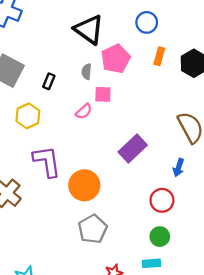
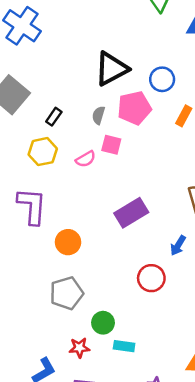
blue circle: (147, 22) -> (162, 79), moved
black triangle: (89, 30) -> (112, 69), turned 44
yellow hexagon: (28, 116) -> (43, 152), moved
orange circle: (84, 185) -> (68, 242), size x0.7
green circle: (160, 237) -> (103, 323), moved

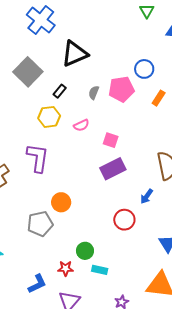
black triangle: (112, 69) -> (75, 54), moved
pink square: (111, 145) -> (111, 140), moved
orange circle: (68, 242) -> (61, 202), moved
gray pentagon: (67, 293) -> (40, 224), moved

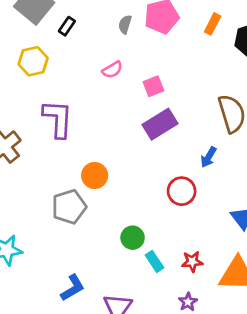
black rectangle: (60, 91) -> (67, 26), moved
yellow hexagon: (49, 117) -> (33, 61), moved
pink square: (111, 140) -> (153, 86), turned -35
red star: (66, 268) -> (192, 262), moved
cyan rectangle: (100, 270) -> (154, 261), turned 49

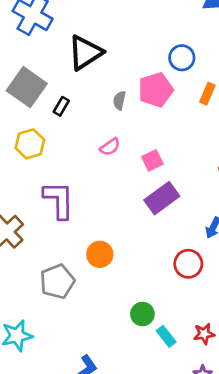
gray pentagon: (69, 207) -> (57, 281), moved

